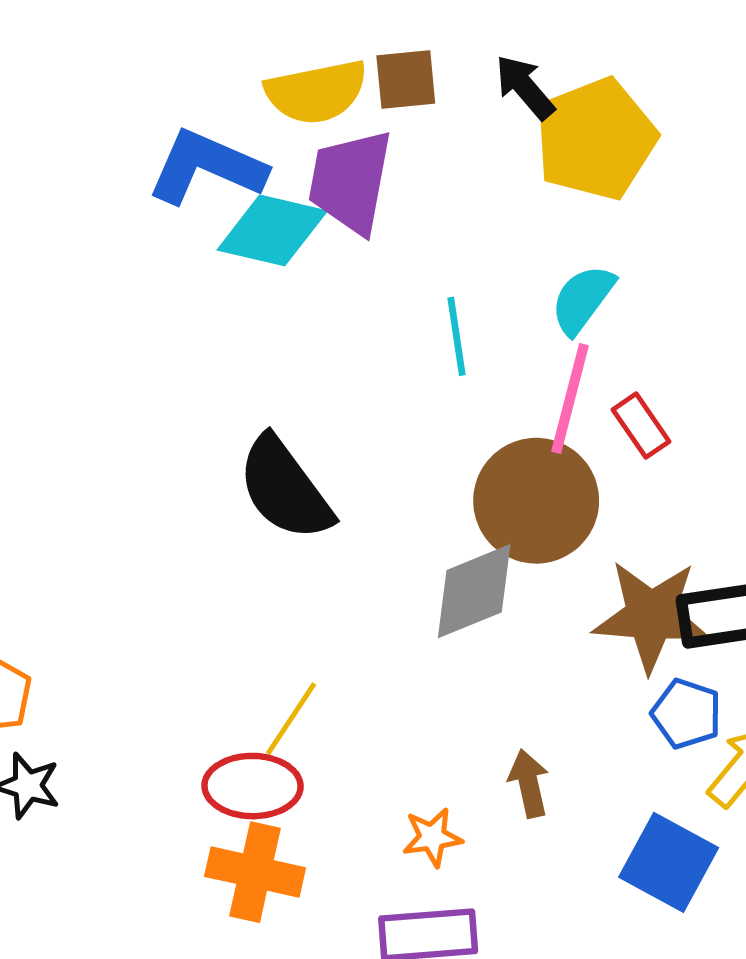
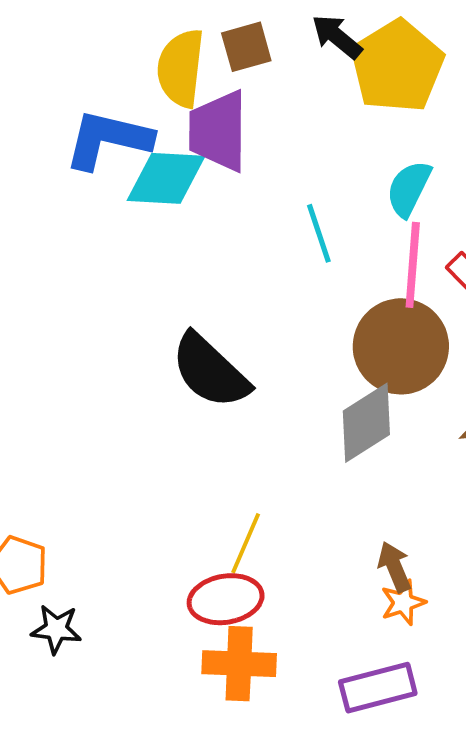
yellow semicircle: (316, 92) -> (181, 68), turned 118
brown arrow: (529, 783) -> (395, 567), moved
orange star: (432, 837) -> (403, 603), moved

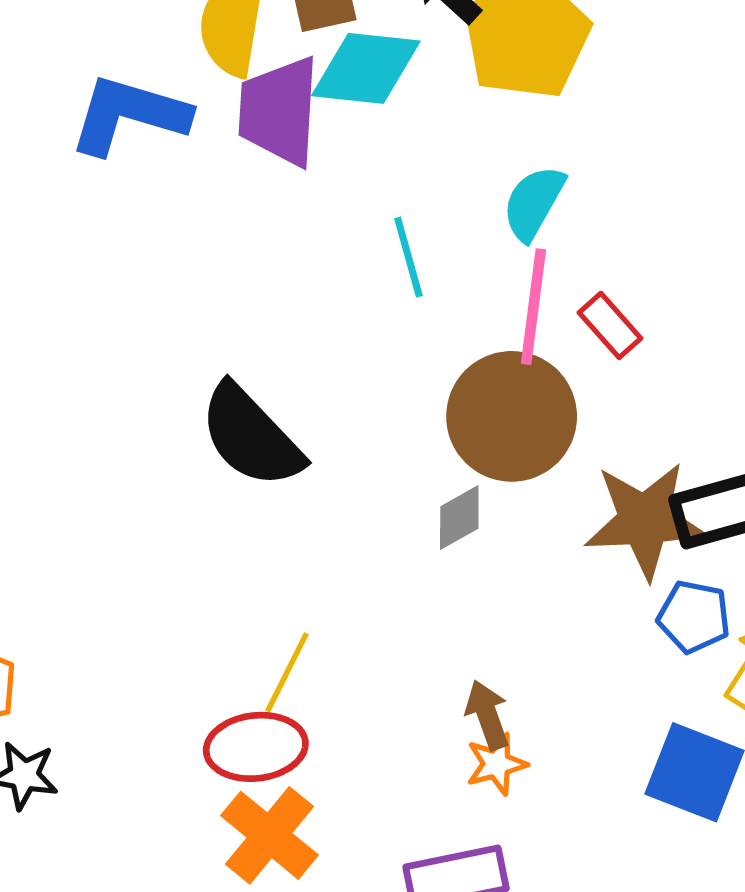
cyan diamond: (166, 178) -> (366, 68), moved
gray diamond: (366, 423) -> (459, 518), size x0.6
orange cross: (239, 664) -> (270, 835), turned 34

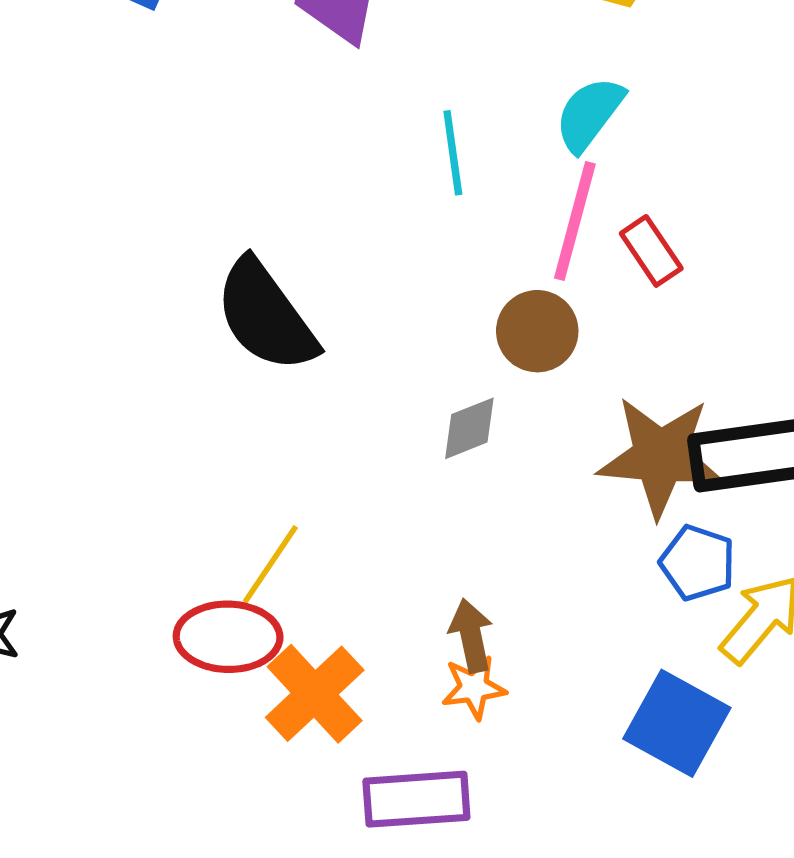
brown circle: (512, 416) -> (537, 331), size x0.6
orange cross: (270, 835) -> (315, 694), moved

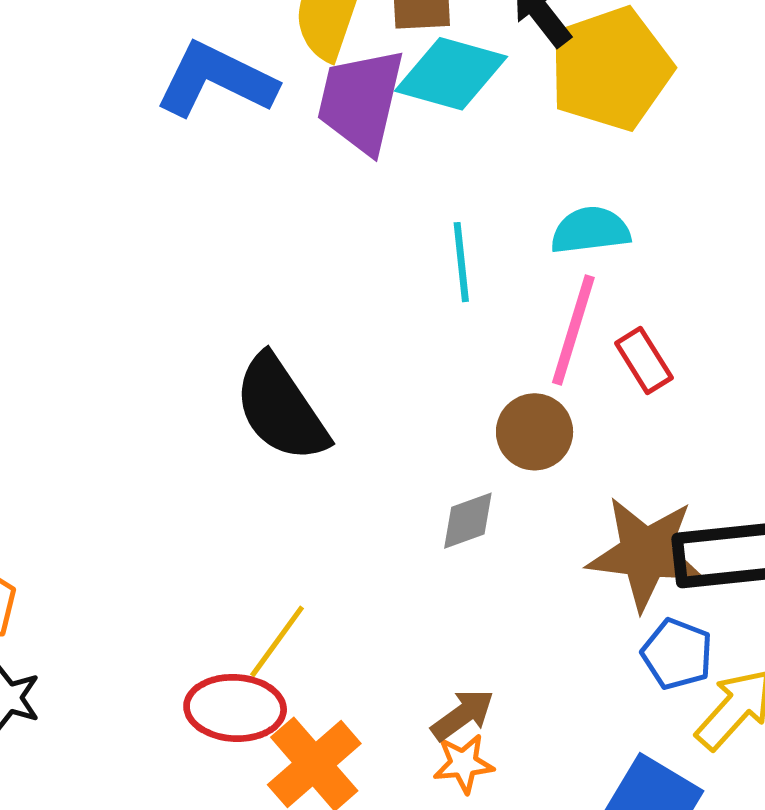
cyan semicircle: (589, 114) -> (590, 230), turned 44
brown arrow: (471, 636) -> (463, 715), turned 64

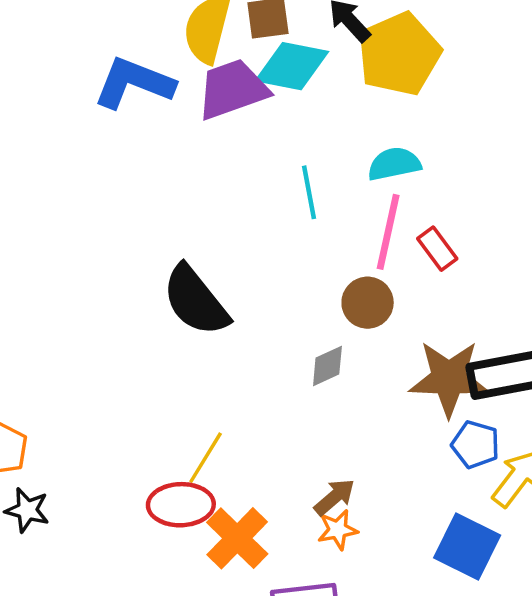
purple trapezoid: (361, 101) -> (233, 89), turned 62

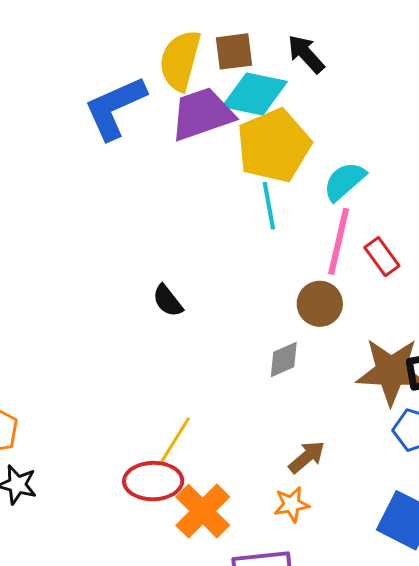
yellow pentagon: (399, 54) -> (274, 146), moved
blue L-shape: (134, 83) -> (115, 108), turned -46
cyan semicircle: (394, 164) -> (344, 181), turned -30
black semicircle: (195, 301) -> (168, 301), size x0.5
brown arrow: (334, 497) -> (307, 457), moved

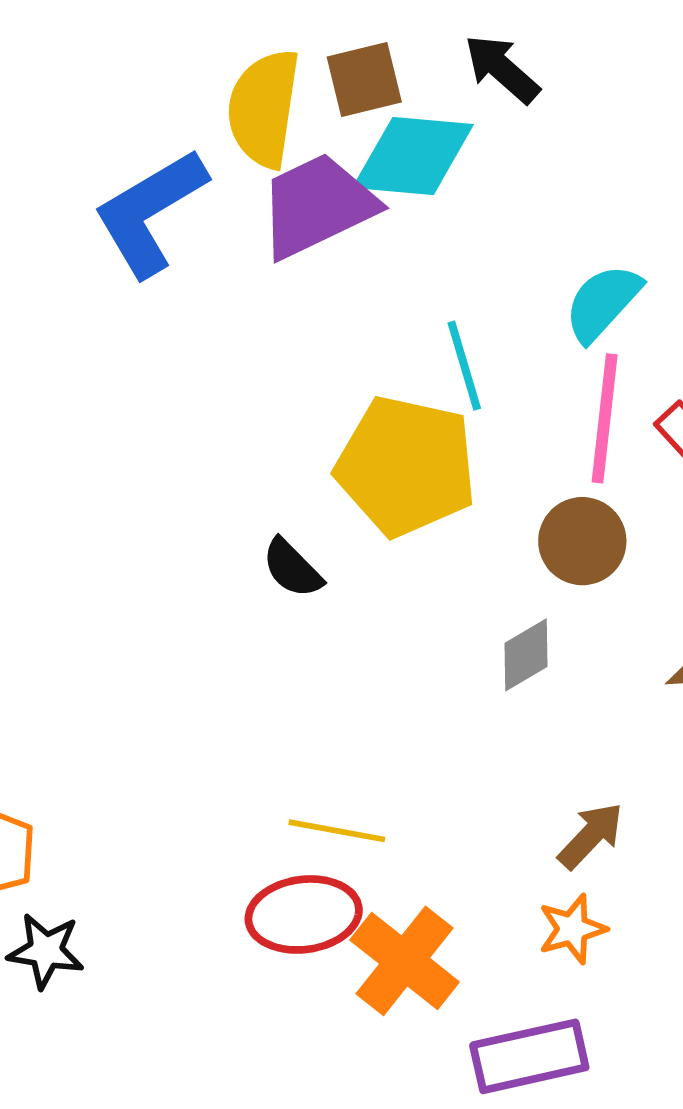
yellow pentagon: (274, 146) -> (406, 466), moved, turned -30
yellow line: (175, 440) -> (337, 831), turned 75

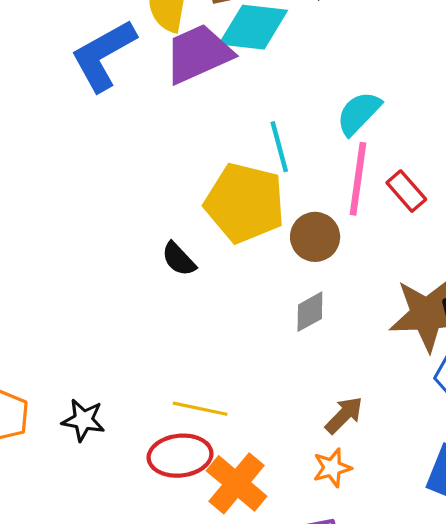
brown circle: (582, 541) -> (315, 237), moved
black star: (46, 951) -> (83, 420), moved

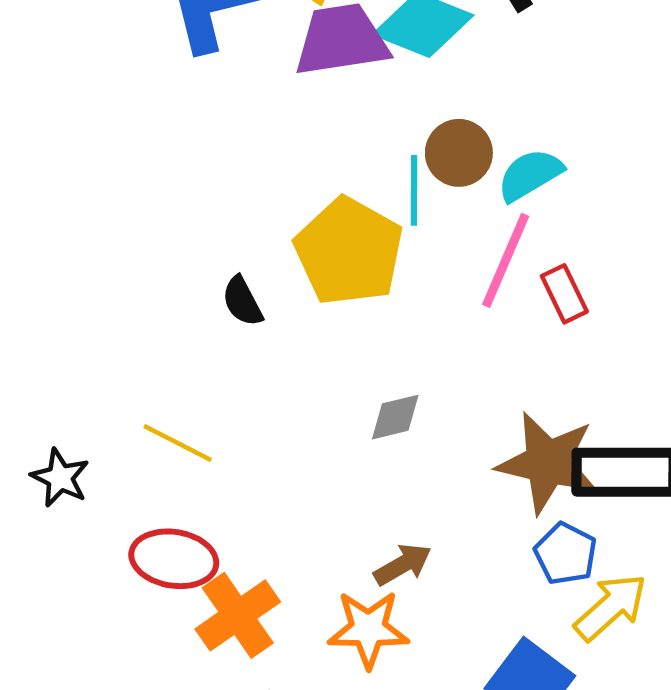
brown circle: (315, 237) -> (459, 153), moved
yellow line: (200, 409) -> (178, 443), moved
orange star: (332, 468) -> (368, 629), size x1.5

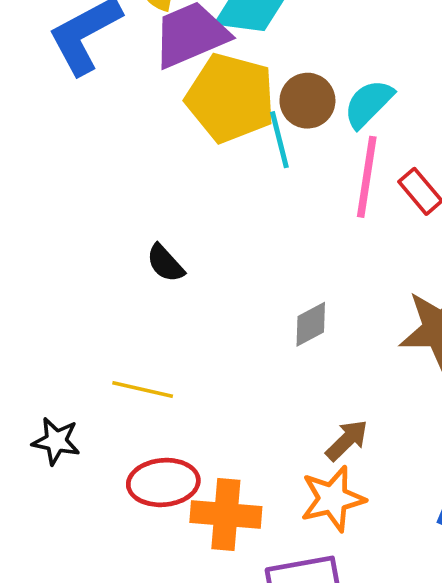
yellow pentagon: (349, 251) -> (231, 98), moved
orange cross: (238, 615) -> (226, 515), turned -36

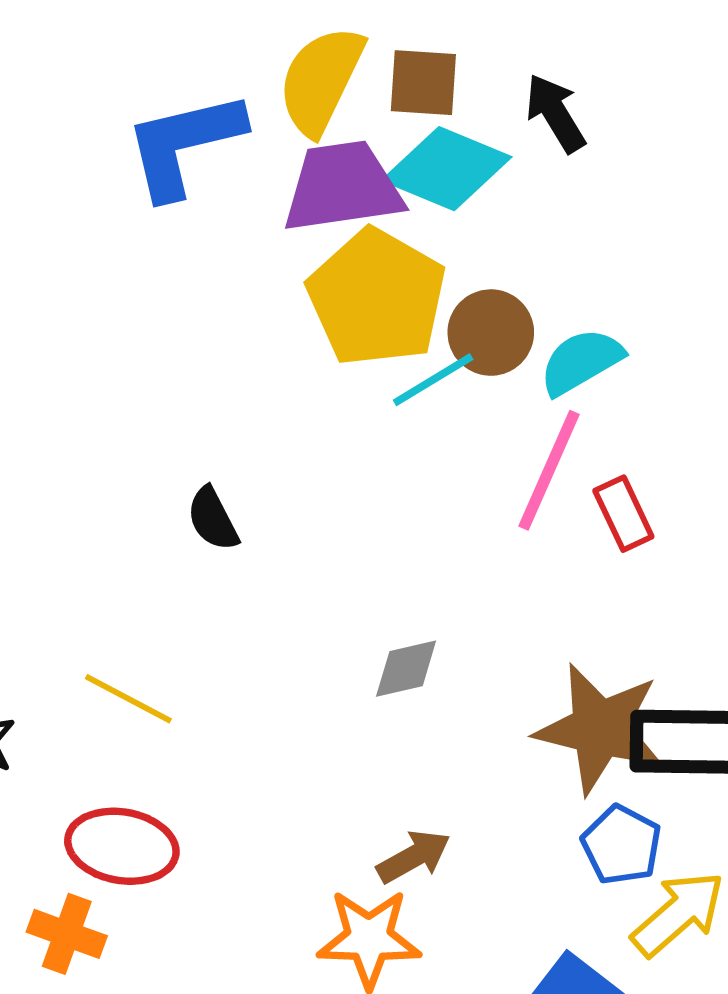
cyan line: (279, 140) -> (433, 380), turned 58
orange cross: (226, 515) -> (67, 934), moved, size x0.7

